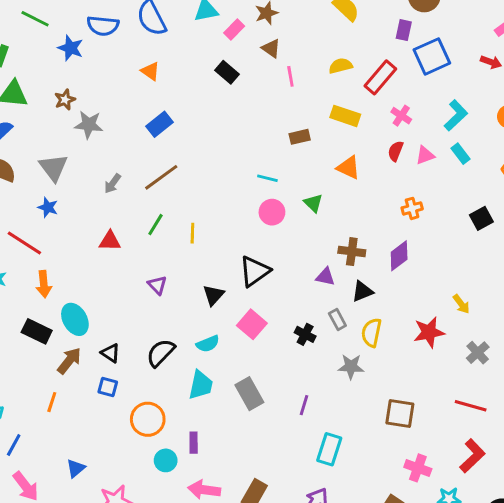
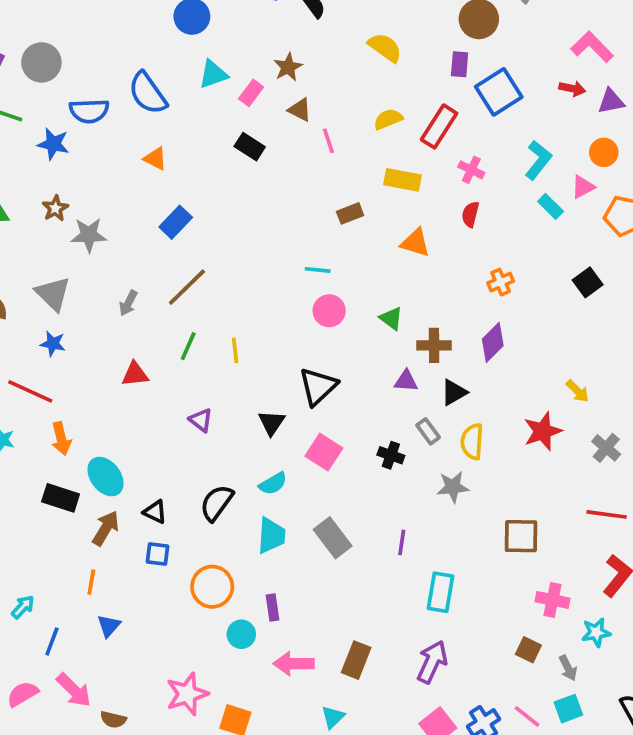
pink triangle: (425, 155) -> (583, 187), moved
green triangle: (313, 203) -> (391, 318), moved
blue triangle: (76, 468) -> (109, 626), moved

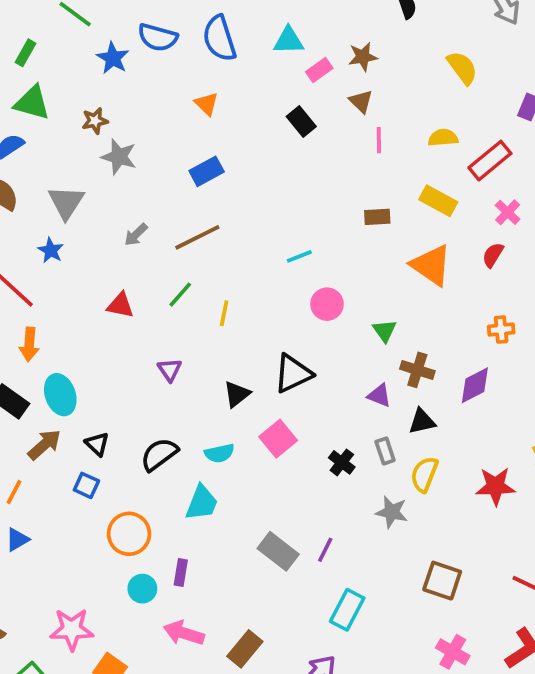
orange triangle: (415, 243) -> (431, 265), size x1.4
cyan line: (318, 270) -> (299, 256), moved, turned -45
gray rectangle: (333, 538) -> (278, 551), moved, turned -33

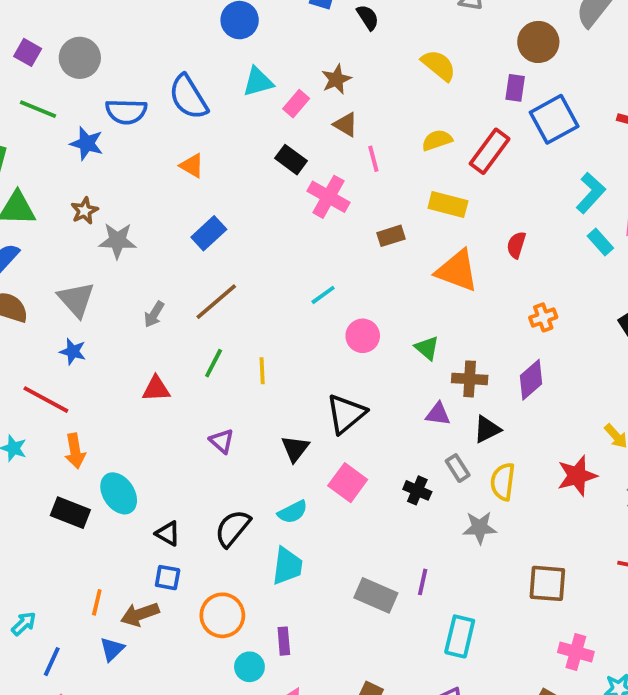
pink cross: (508, 212) -> (329, 197), moved, size x1.5
brown arrow: (44, 445) -> (140, 614), moved, turned -144

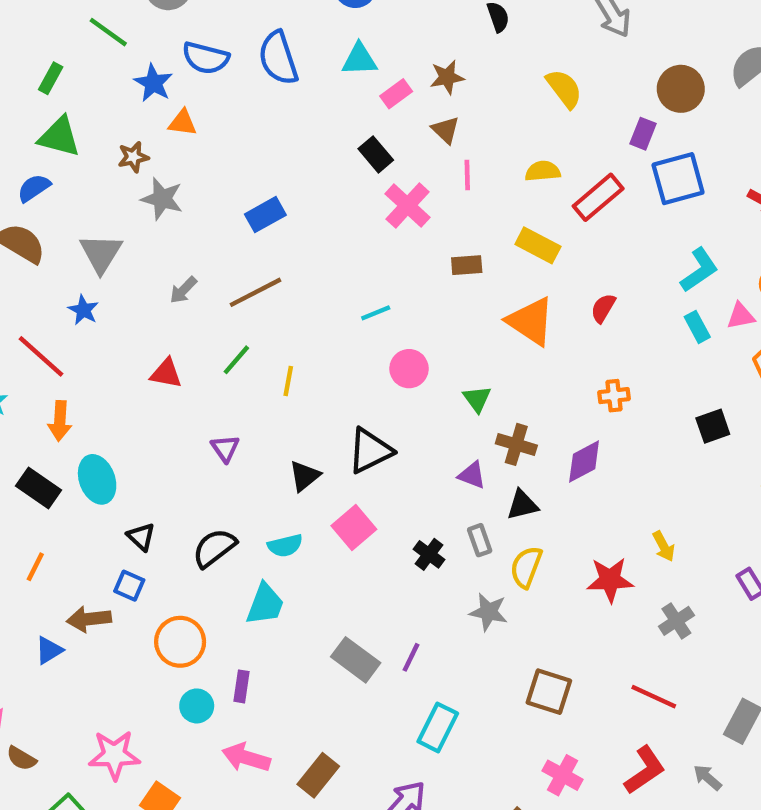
orange triangle: (192, 166) -> (182, 123), moved, turned -36
orange line: (97, 602) -> (35, 567), moved

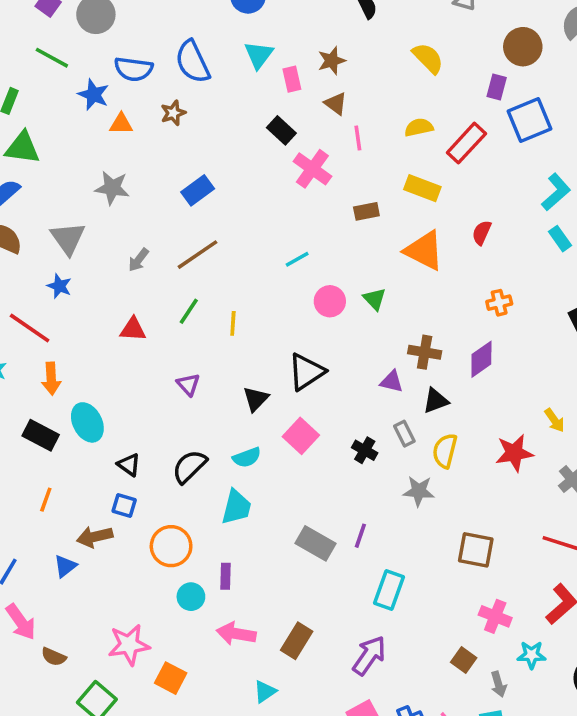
cyan triangle: (359, 59) -> (259, 55), turned -44
pink rectangle: (396, 94) -> (292, 79), turned -60
brown star: (133, 157) -> (173, 113), moved
green triangle: (477, 399) -> (374, 299), moved

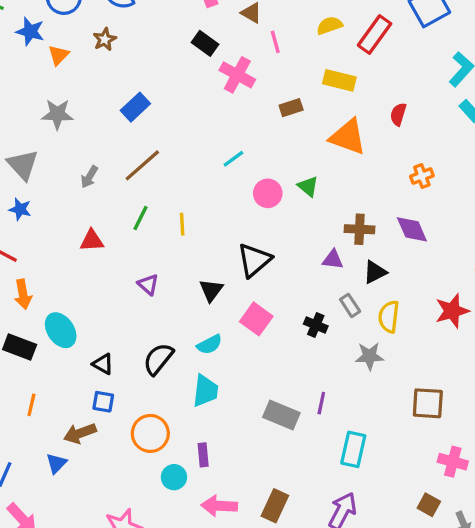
orange triangle: (121, 124) -> (59, 55), turned -40
purple diamond: (481, 359) -> (412, 229), turned -72

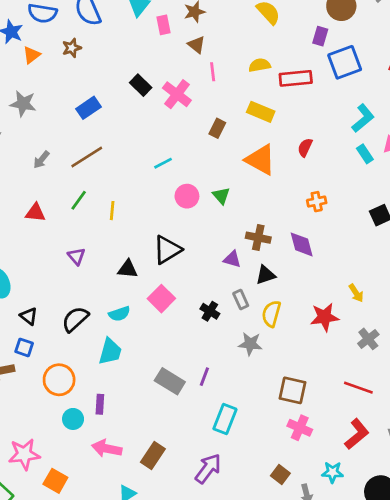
red rectangle: (375, 35) -> (296, 78), turned 40
black rectangle: (205, 43) -> (141, 85), moved
brown rectangle: (291, 108) -> (217, 128), turned -54
black triangle: (211, 290) -> (128, 269), turned 50
pink cross: (453, 462) -> (300, 428), moved

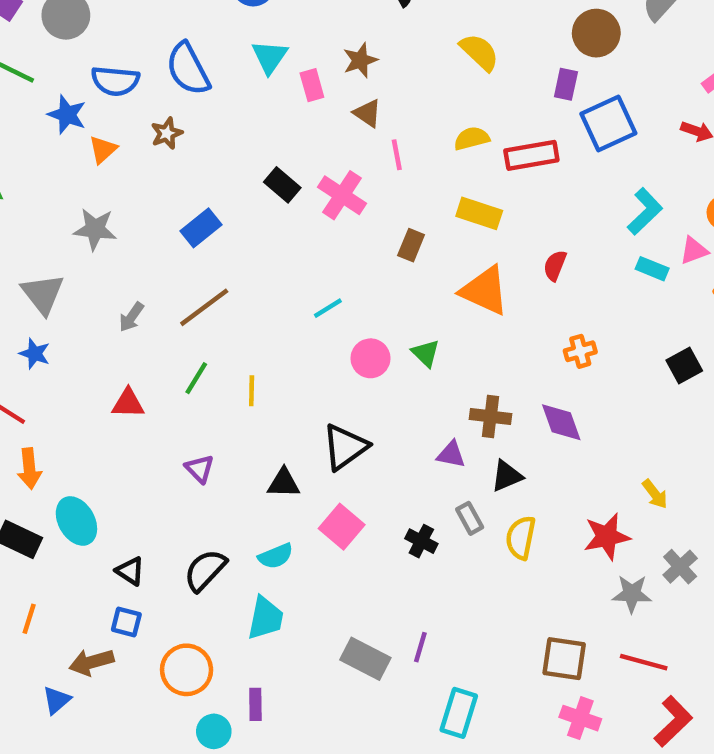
cyan rectangle: (365, 154) -> (652, 269), turned -30
gray star: (250, 344) -> (632, 594), moved
red line: (358, 388) -> (644, 662), moved

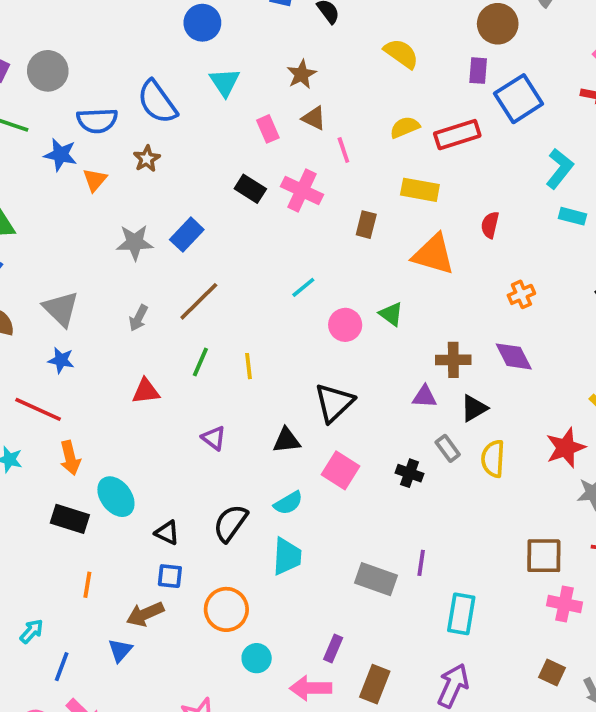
pink rectangle: (312, 85) -> (268, 129), moved
gray star: (95, 229) -> (135, 242), moved
purple rectangle: (255, 704) -> (333, 648), moved, turned 32

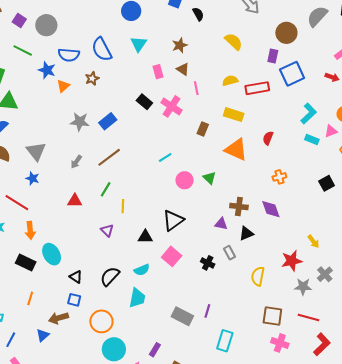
yellow line: (249, 366) -> (123, 206), moved
yellow semicircle: (493, 459) -> (258, 276), moved
cyan circle: (257, 658) -> (114, 349), size x1.5

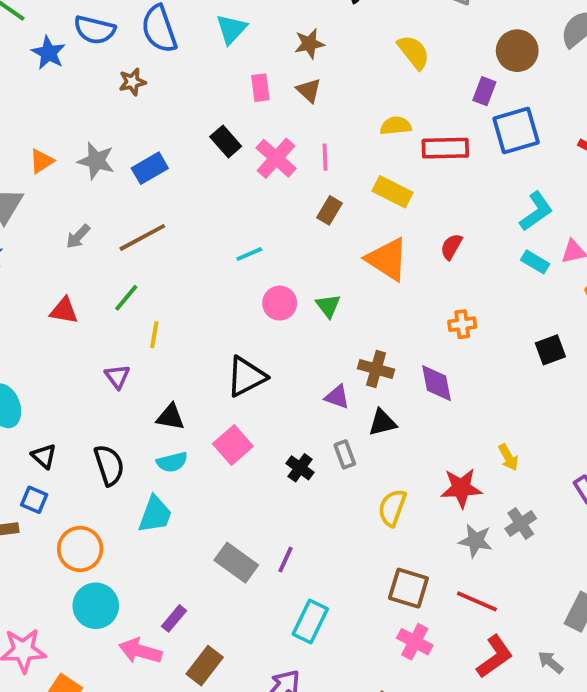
orange triangle: (63, 86) -> (41, 161), moved
pink line: (196, 88) -> (325, 157), moved
black triangle: (145, 237) -> (170, 417), moved
black semicircle: (110, 276) -> (109, 465), turned 110

